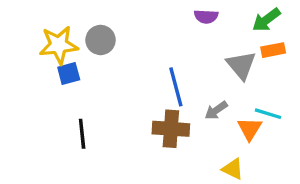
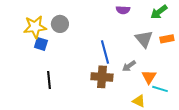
orange rectangle: (273, 50) -> (167, 39), moved
blue square: (69, 73) -> (41, 44), turned 32
cyan line: (268, 114) -> (160, 89), moved

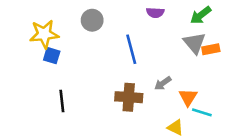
gray circle: (60, 24) -> (92, 20), moved
gray triangle: (144, 39) -> (194, 43), moved
blue line: (105, 52) -> (131, 49), moved

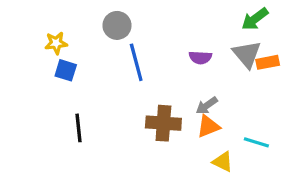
purple semicircle: (155, 13) -> (200, 57), moved
yellow star: (44, 34) -> (56, 43), size x0.6
blue line: (131, 49) -> (136, 62), moved
orange triangle: (188, 97) -> (208, 126), moved, turned 36

